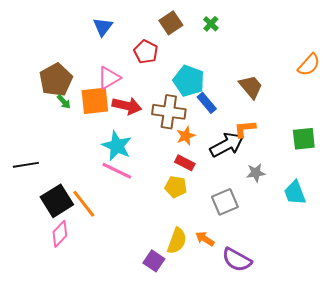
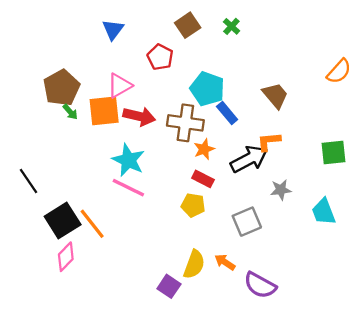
black line: (26, 165) -> (29, 181), turned 65

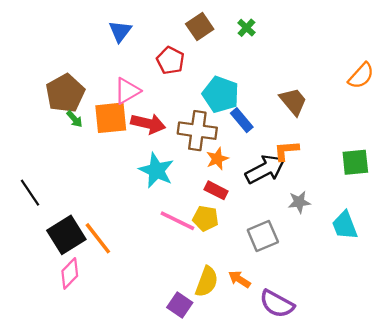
cyan star: (128, 160) -> (156, 170), moved
pink line: (128, 188) -> (177, 221), moved

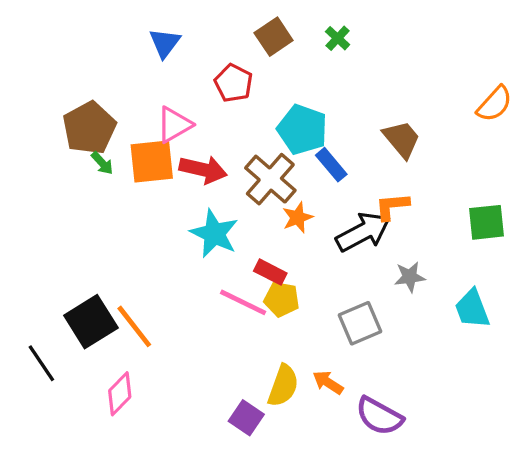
brown cross: (197, 131) -> (270, 179), turned 33
red rectangle: (216, 190) -> (270, 272), moved
black line: (30, 193) -> (41, 363), moved
pink diamond: (70, 273) -> (120, 394), moved

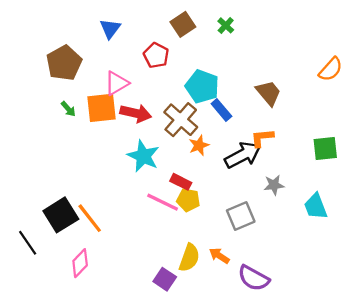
brown pentagon: (89, 128) -> (64, 63), moved

